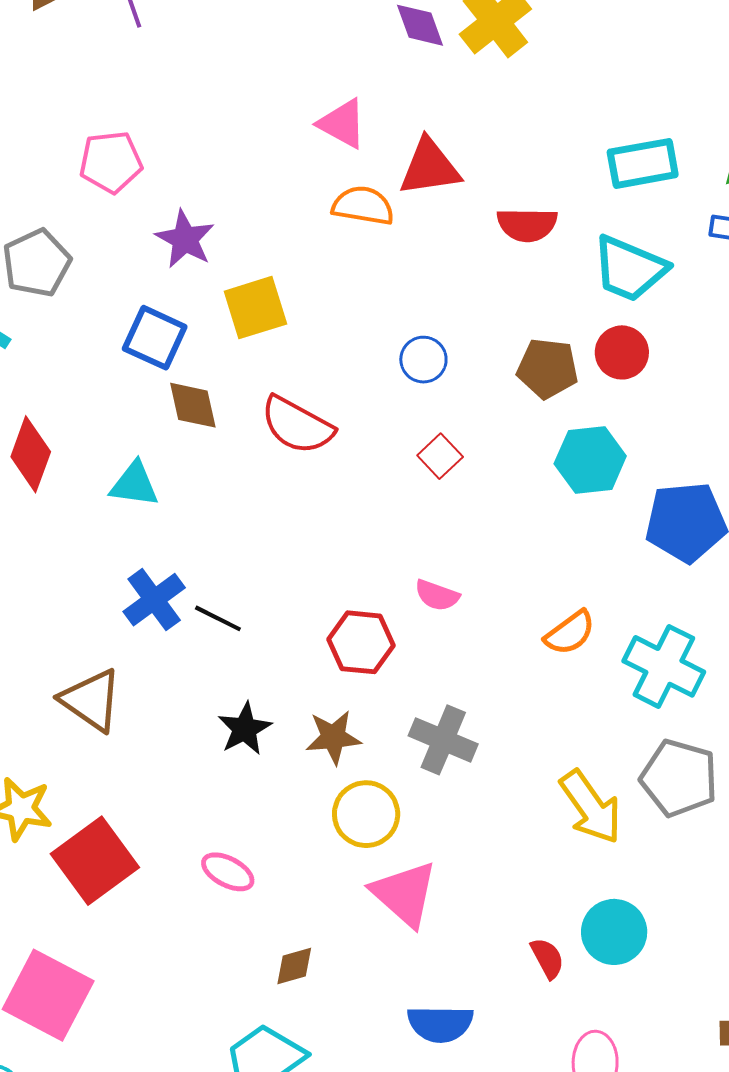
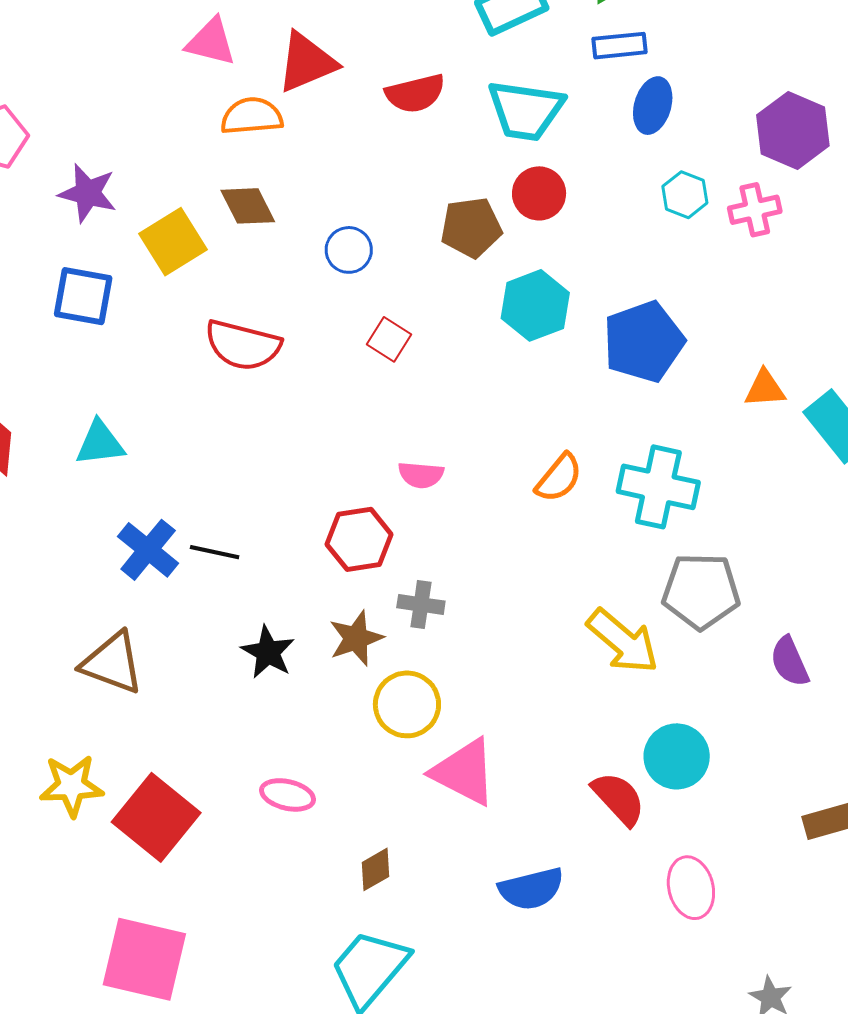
brown diamond: (193, 405) -> (248, 206), moved
gray cross: (443, 740) -> (421, 604), moved, size x0.7
red semicircle: (547, 958) -> (619, 799), size x1.4

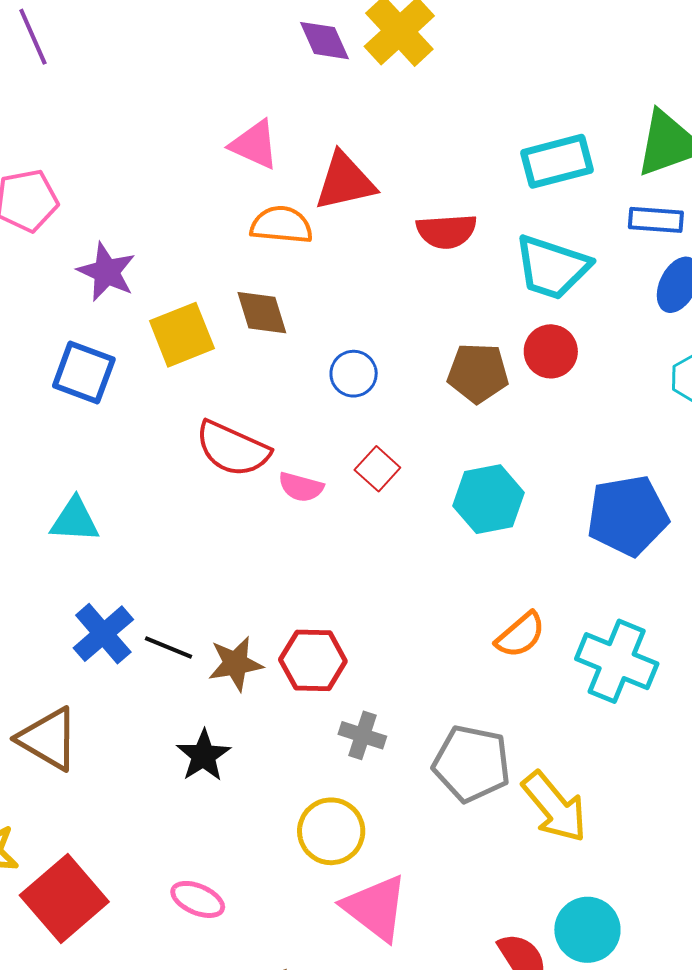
cyan hexagon: (535, 305) -> (489, 499), moved
pink semicircle: (421, 475) -> (301, 487), moved
gray pentagon: (701, 591) -> (472, 764), moved
brown star: (356, 638) -> (235, 664), moved

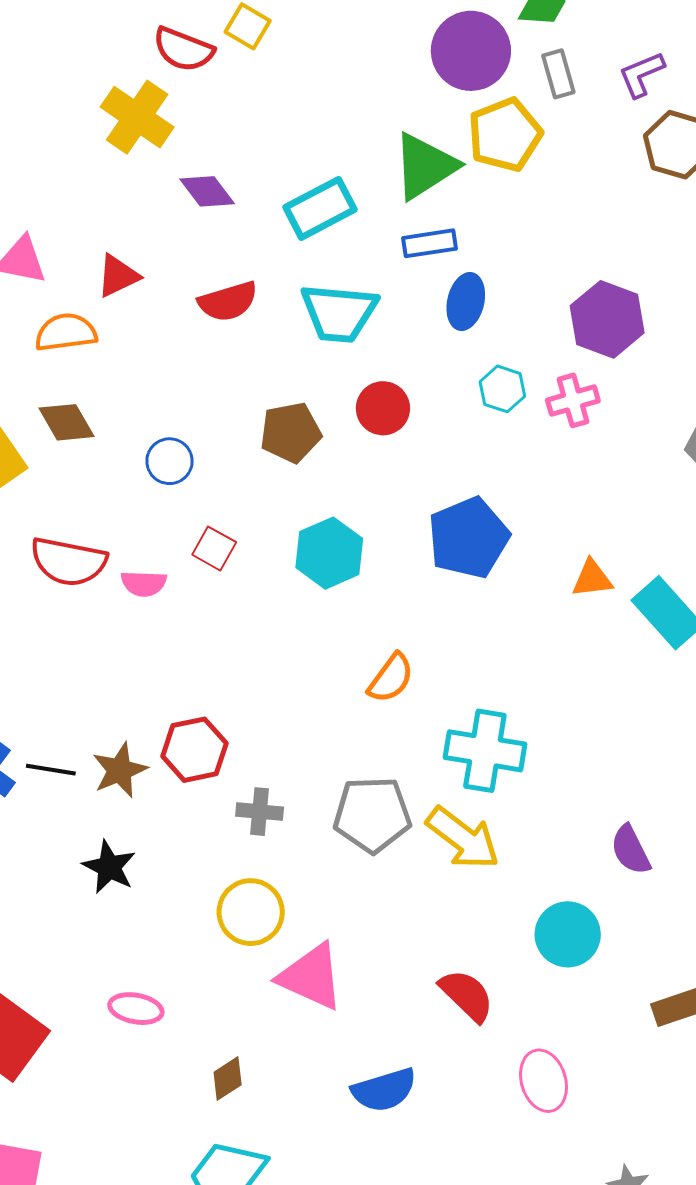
purple diamond: (324, 41) -> (207, 191), moved
red triangle: (345, 181) -> (118, 276), size x0.7
red circle: (551, 351) -> (383, 408), moved
cyan cross: (617, 661) -> (485, 751), moved
cyan circle: (587, 930) -> (568, 934), moved

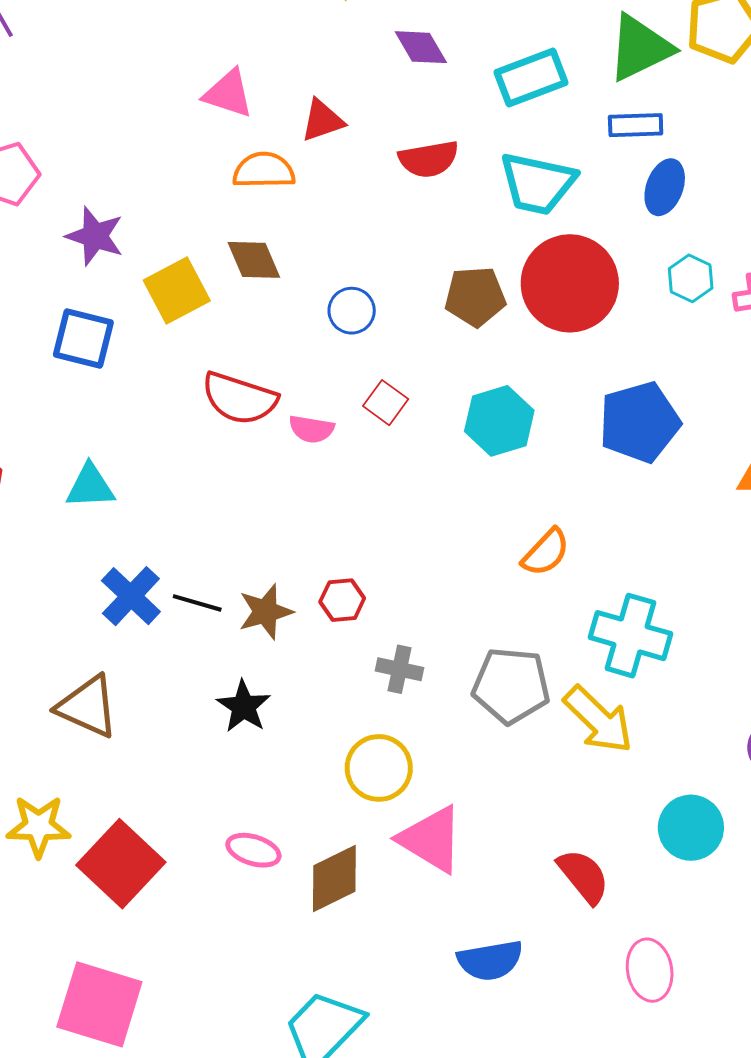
red circle: (383, 408) -> (570, 283), size x1.8
red hexagon: (194, 750) -> (342, 600), size x0.7
brown diamond: (228, 1078) -> (334, 879), moved, size x1.6

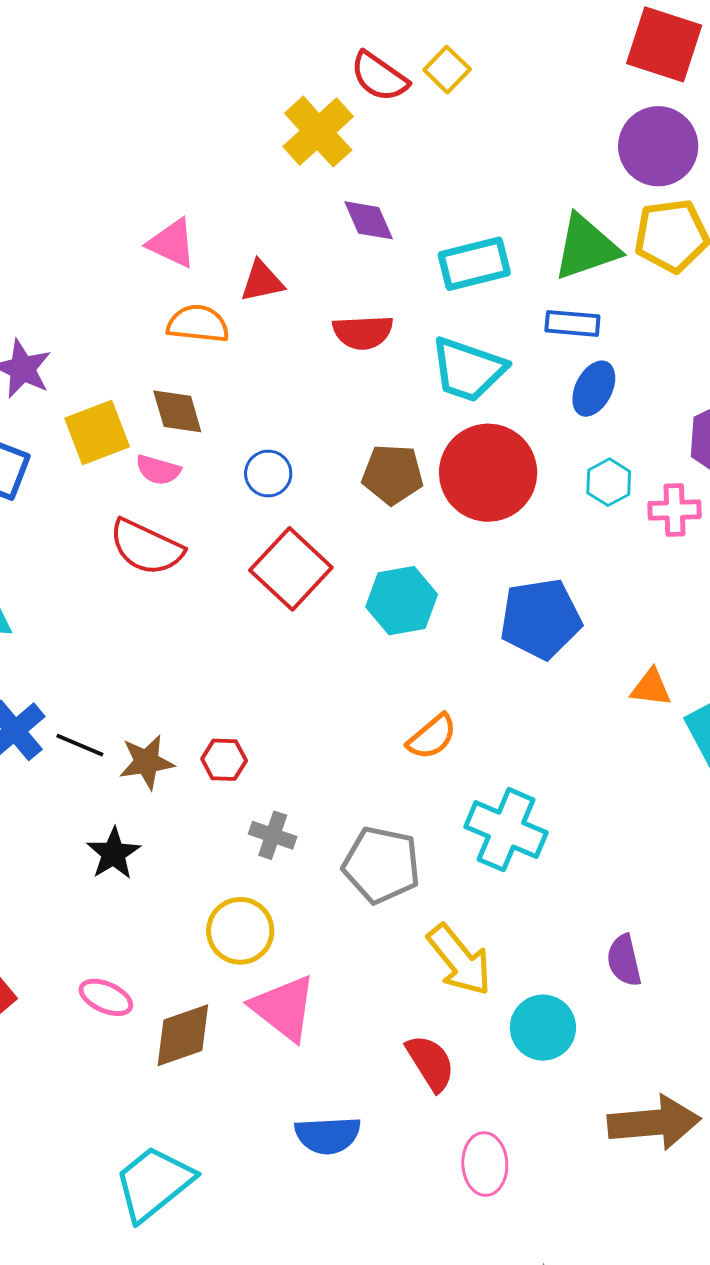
red square: (386, 403) -> (291, 569), size x1.8
pink semicircle: (311, 429) -> (158, 470), moved
yellow arrow: (598, 720) -> (460, 960), moved

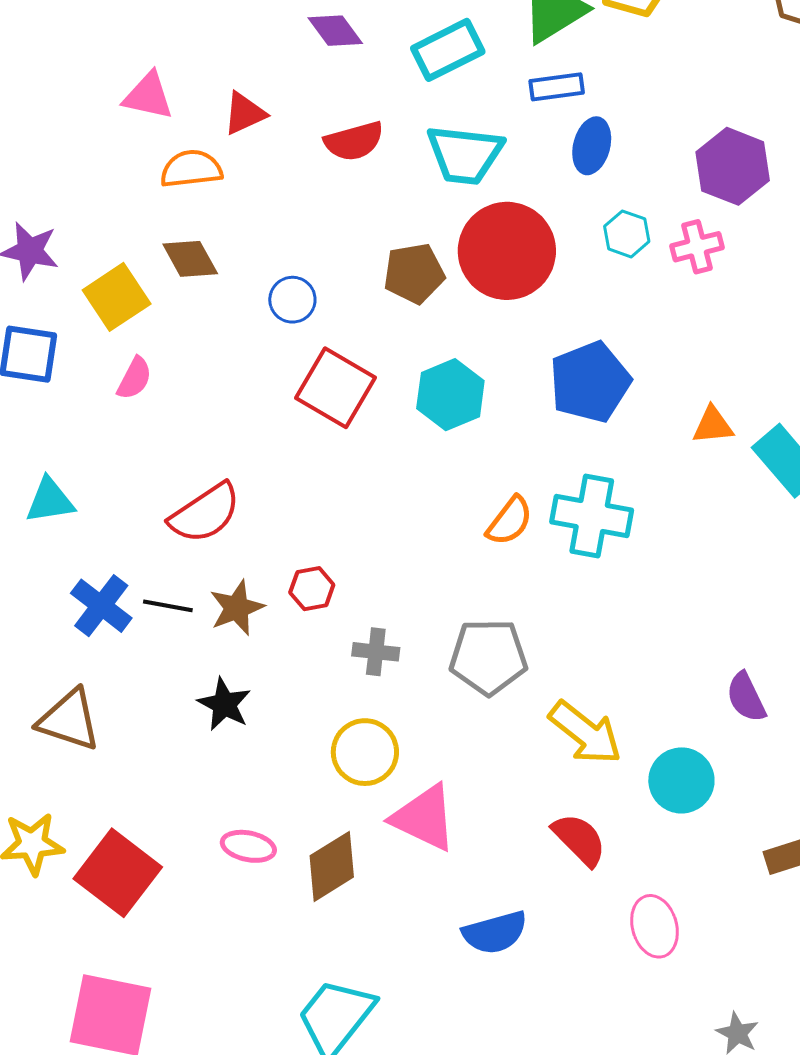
pink semicircle: (158, 470) -> (134, 378), moved, turned -66
red semicircle: (146, 547) -> (205, 513), moved, turned -46
cyan cross: (506, 830) -> (592, 516), moved

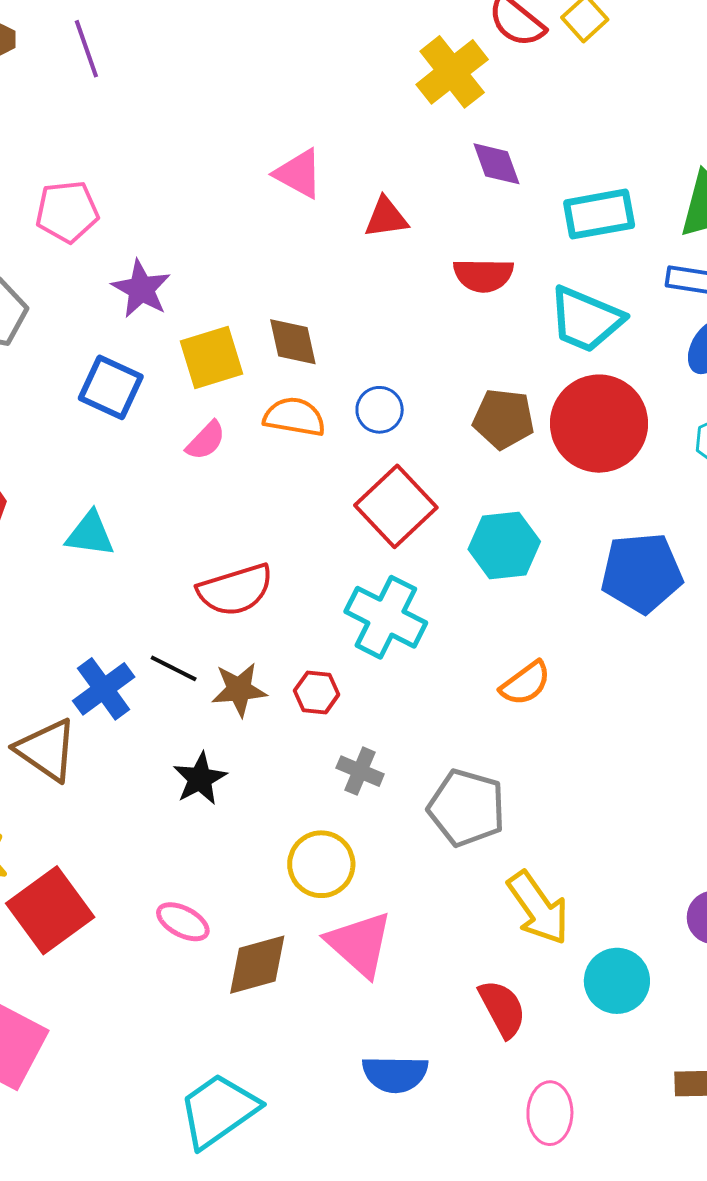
orange semicircle: (191, 169) -> (294, 417), moved
cyan cross: (592, 516) -> (386, 617), moved
blue cross: (101, 606) -> (104, 689), moved

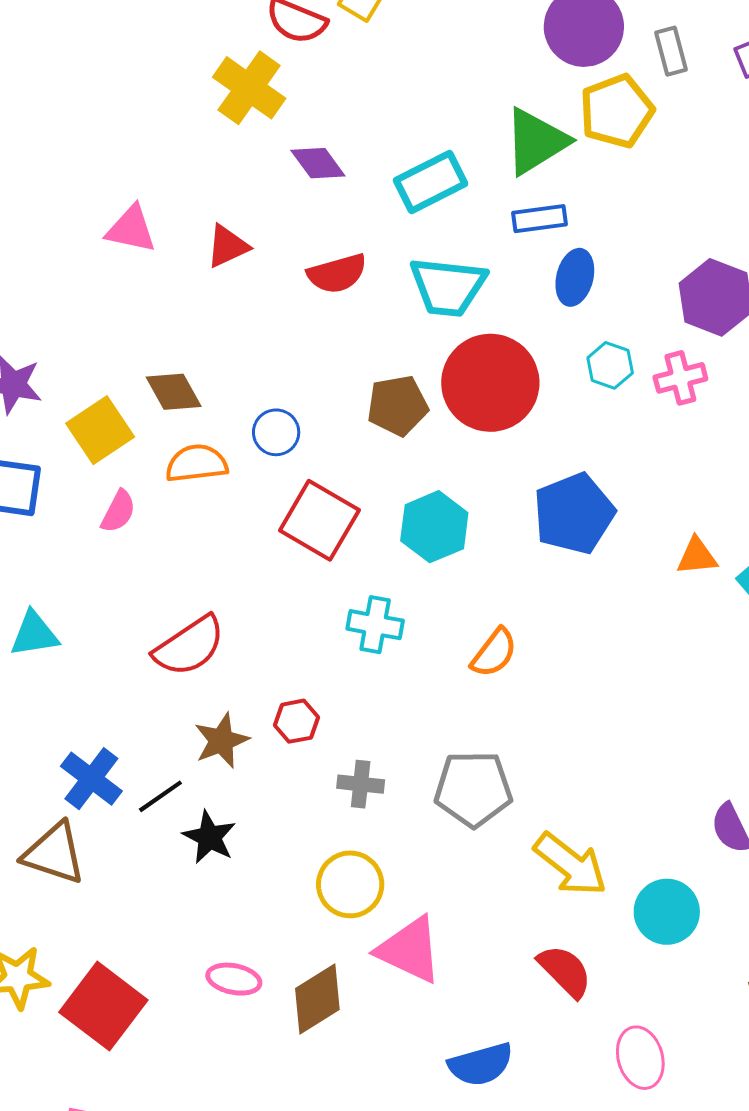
cyan cross: (386, 617) -> (375, 625), moved, size x0.7
black line: (174, 668) -> (160, 796), moved, turned -45

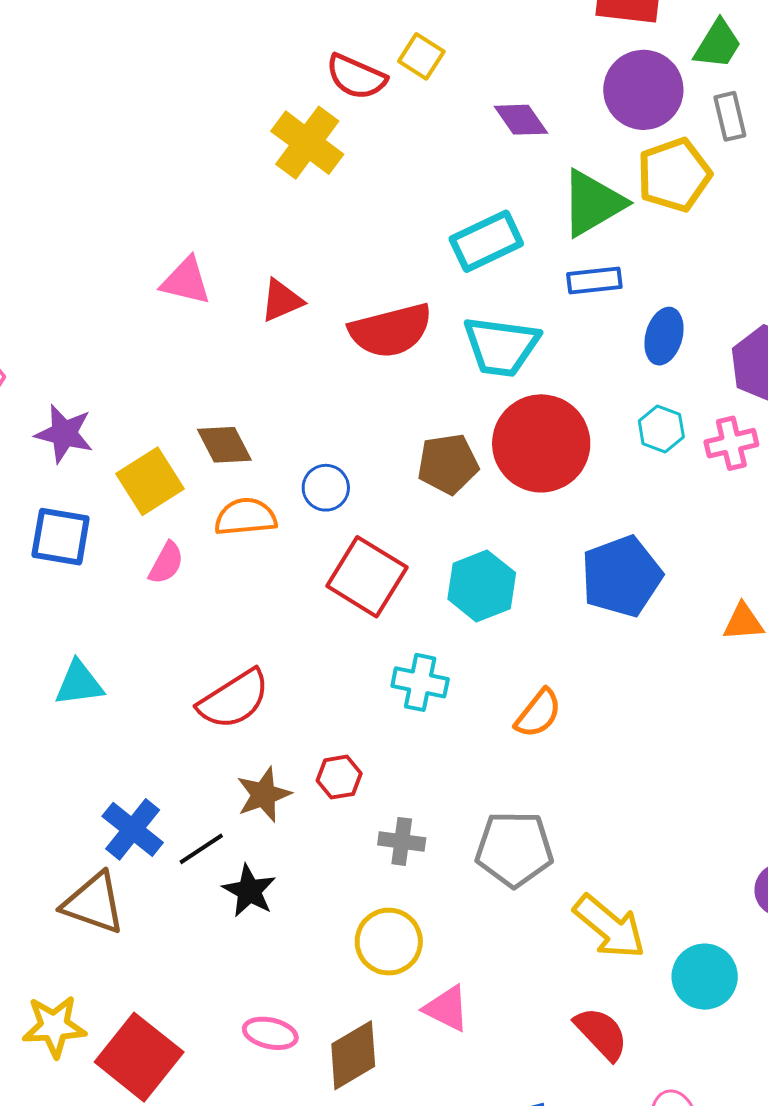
purple diamond: (318, 163) -> (521, 120), moved
red semicircle: (337, 274) -> (391, 331), size x1.4
blue ellipse: (575, 277) -> (664, 336), moved
pink triangle: (410, 950) -> (447, 1009), size x0.7

